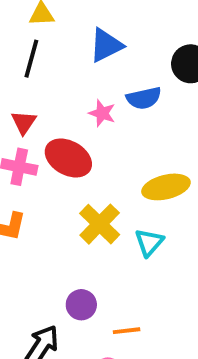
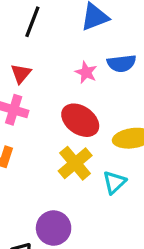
red ellipse: (68, 158) -> (80, 120), moved
purple circle: (81, 305) -> (54, 228), size x1.4

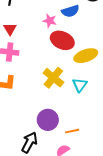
red ellipse: (80, 120) -> (62, 40), moved

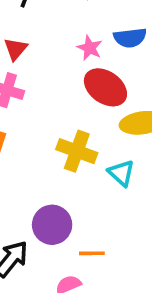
yellow cross: (53, 78) -> (77, 151), turned -30
cyan triangle: (80, 85) -> (121, 173), turned -35

